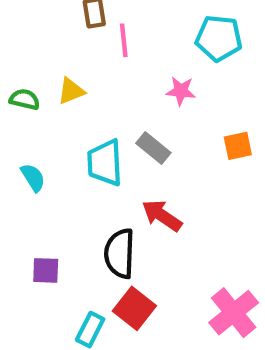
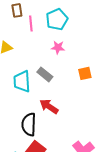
cyan pentagon: (219, 38) -> (57, 19), moved, turned -30

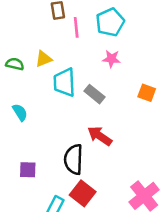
orange square: (85, 73) -> (147, 93), turned 32
cyan trapezoid: (22, 81) -> (64, 82), moved

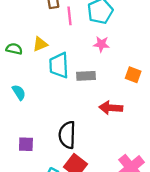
gray rectangle: (94, 94) -> (86, 76), turned -42
red arrow: (100, 136) -> (111, 108), moved, turned -30

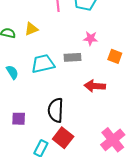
pink star: (101, 44) -> (91, 38), moved
cyan trapezoid: (59, 65) -> (43, 64), moved, turned 80

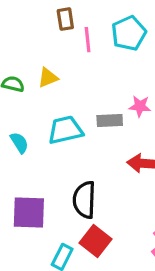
pink star: (91, 38) -> (140, 106), moved
purple square: (19, 119) -> (29, 212), size x1.6

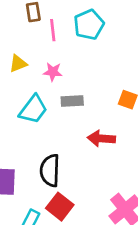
pink star: (140, 106) -> (53, 72), moved
cyan trapezoid: (65, 130) -> (33, 109), turned 140

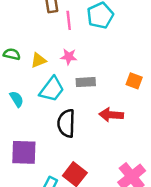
yellow triangle: (18, 63) -> (38, 60), moved
black semicircle: (50, 170) -> (66, 123), moved

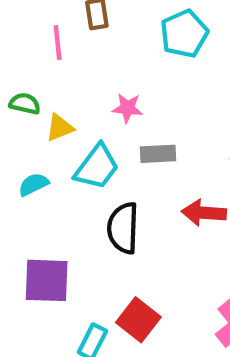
pink line: (69, 20) -> (58, 42), moved
yellow triangle: (38, 60) -> (60, 128), moved
cyan semicircle: (17, 99) -> (34, 184), turned -84

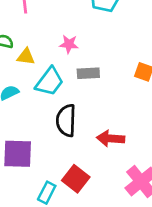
yellow triangle: (60, 128) -> (26, 57), turned 30
red arrow: (204, 213) -> (111, 139), moved

